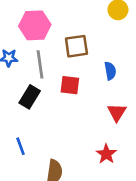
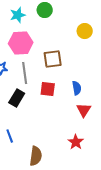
blue semicircle: (110, 71) -> (77, 88), moved

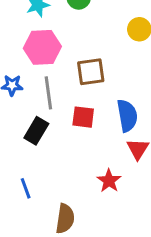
blue semicircle: (77, 88) -> (127, 116), size x1.5
red star: (76, 142) -> (109, 181), moved

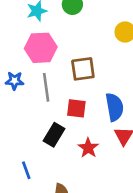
black rectangle: (36, 131) -> (54, 135), moved
red star: (109, 181) -> (88, 148), moved

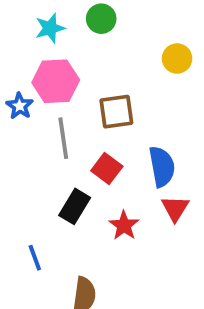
blue star: (14, 81) -> (20, 106), moved, turned 30
red square: (76, 108) -> (107, 169), turned 30

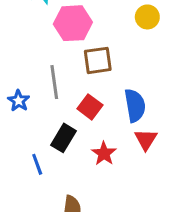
pink hexagon: (56, 81) -> (73, 23), moved
blue star: (20, 106) -> (19, 101), moved
blue line: (35, 258) -> (37, 164), moved

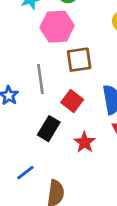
blue line: (37, 164) -> (25, 173), moved, turned 72

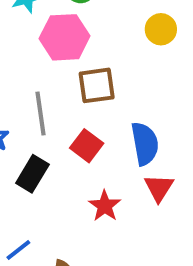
black rectangle: (49, 129) -> (32, 174), moved

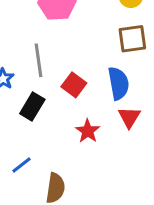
brown square: (97, 85) -> (132, 39), moved

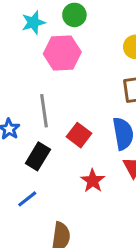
blue line: (22, 165) -> (27, 199), moved

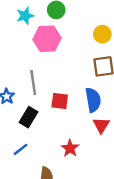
red square: (79, 135) -> (60, 101), turned -30
red star: (93, 181) -> (70, 148), moved

